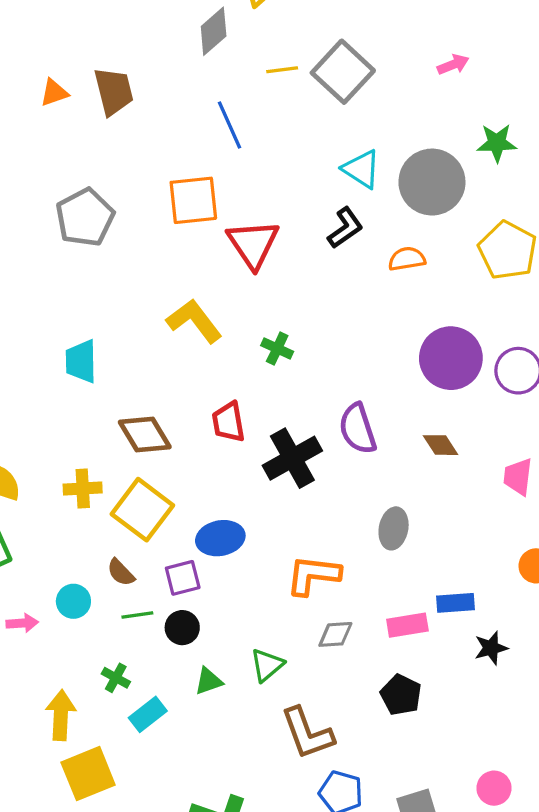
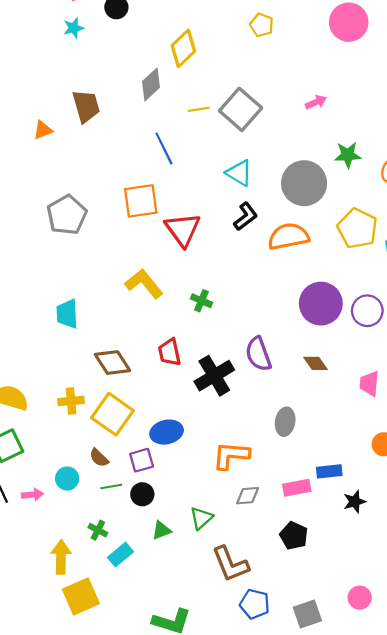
brown trapezoid: (114, 91) -> (86, 106), moved
cyan triangle: (361, 169) -> (239, 173), moved
orange semicircle: (407, 259) -> (288, 236), size x1.6

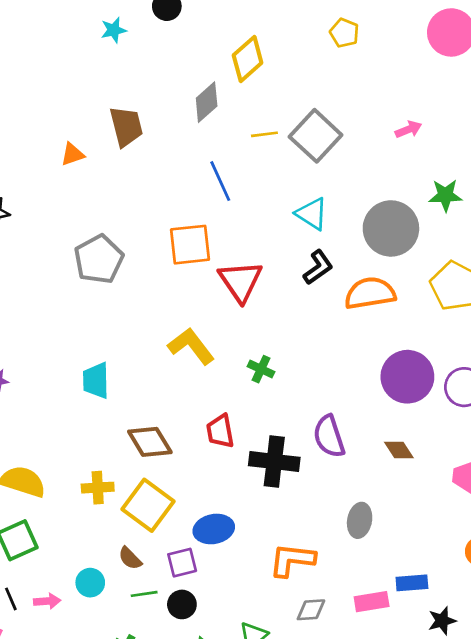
black cross: (214, 376) -> (274, 461), turned 36

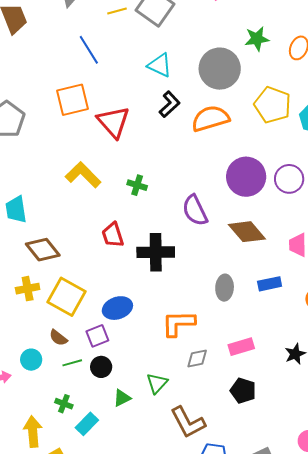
purple semicircle: (329, 436) -> (195, 210), moved
brown diamond: (150, 442) -> (43, 250), moved
brown diamond: (399, 450) -> (247, 232), size x1.6
blue rectangle: (412, 583) -> (270, 284), moved

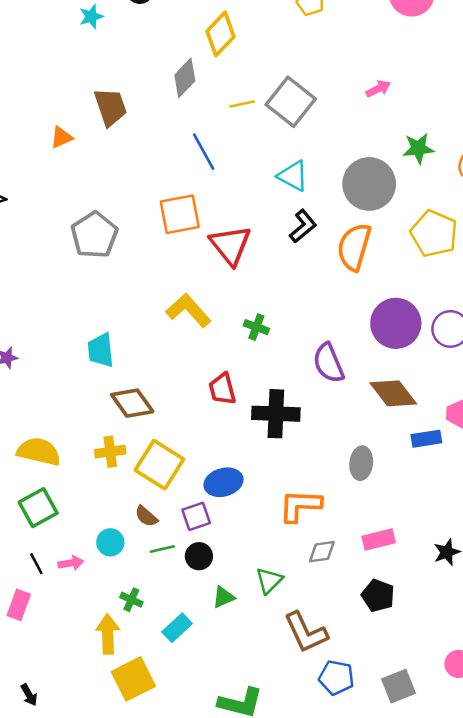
orange semicircle: (210, 118) -> (354, 247), turned -60
blue rectangle: (270, 284) -> (426, 439), moved
green cross: (64, 404) -> (131, 600), moved

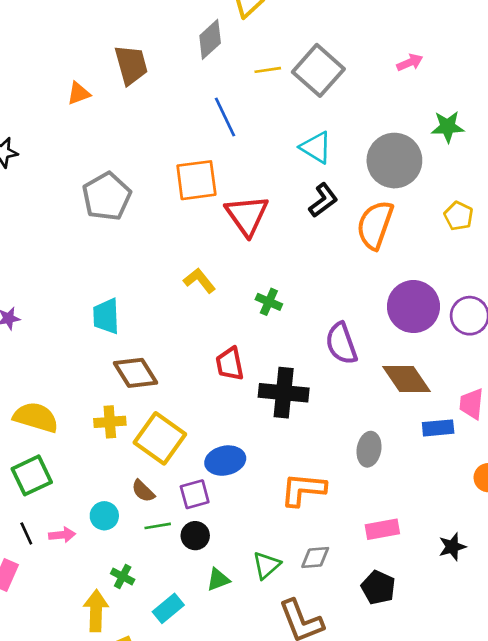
yellow pentagon: (434, 234) -> (459, 216), size x0.6
yellow L-shape: (188, 310) -> (199, 280), size x0.7
gray diamond: (322, 552) -> (315, 557), moved

